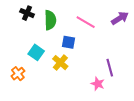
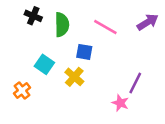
purple line: (110, 68) -> (135, 83), turned 42

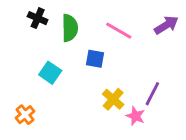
yellow cross: (74, 77) -> (113, 99), moved
orange cross: (22, 91) -> (25, 115), moved

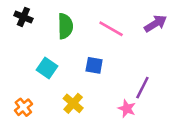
black cross: (38, 18) -> (23, 17), moved
blue square: (95, 59) -> (94, 65), moved
yellow cross: (113, 99) -> (73, 103), moved

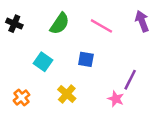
black cross: (23, 17) -> (14, 24), moved
purple arrow: (156, 24) -> (142, 21), turned -78
green semicircle: (65, 26) -> (60, 24), turned 35

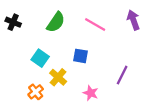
yellow cross: (67, 94) -> (58, 77), moved
orange cross: (21, 98) -> (36, 92), moved
pink star: (116, 99) -> (91, 93), moved

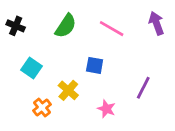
cyan square: (40, 58) -> (31, 68), moved

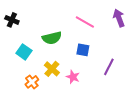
green semicircle: (66, 26) -> (52, 38), moved, turned 42
blue square: (95, 65) -> (83, 50), moved
pink star: (106, 109) -> (73, 77), moved

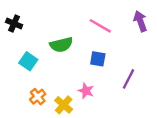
yellow cross: (52, 69) -> (64, 105), moved

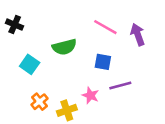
purple arrow: (140, 21) -> (138, 35), moved
purple line: (129, 79) -> (120, 86), moved, turned 48
yellow cross: (64, 105) -> (67, 110), turned 30

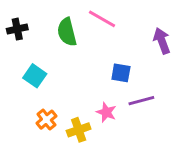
black cross: (15, 25) -> (17, 29), turned -35
pink line: (105, 27) -> (102, 19), moved
green semicircle: (64, 47) -> (67, 32), moved, turned 90

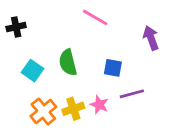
green semicircle: (67, 32) -> (68, 62), moved
orange cross: (46, 120) -> (43, 111), size x1.4
yellow cross: (79, 130) -> (73, 109), moved

